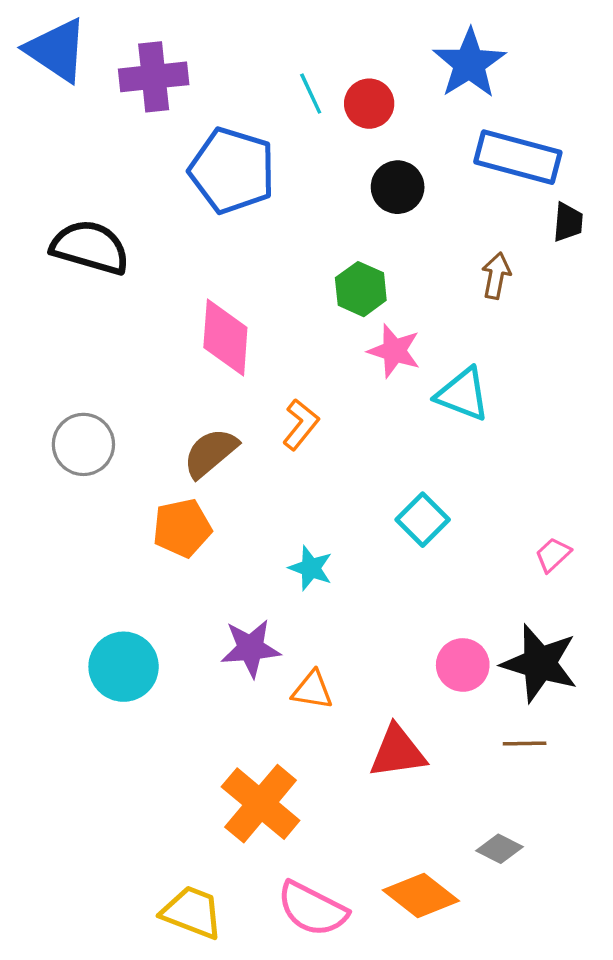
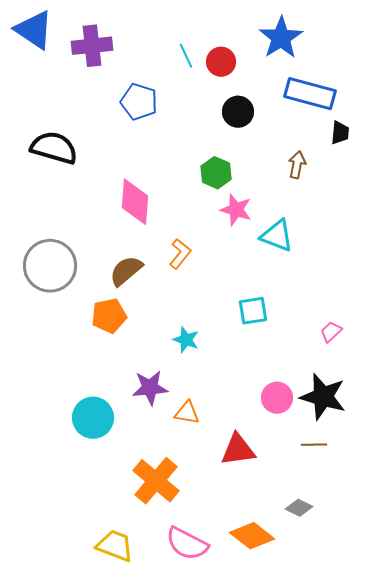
blue pentagon: (232, 170) -> (139, 102), size x0.7
gray circle: (83, 444) -> (50, 266), size x1.4
cyan square: (423, 520) -> (253, 311), turned 36
cyan circle: (124, 667) -> (93, 418), moved

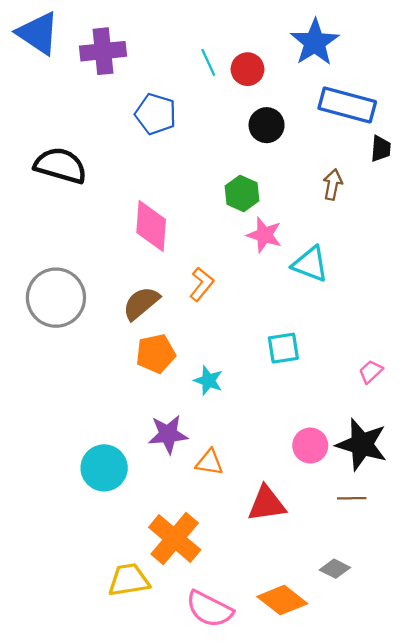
orange pentagon: (109, 316) -> (156, 354), moved
yellow trapezoid: (115, 546) -> (129, 580), moved, turned -30

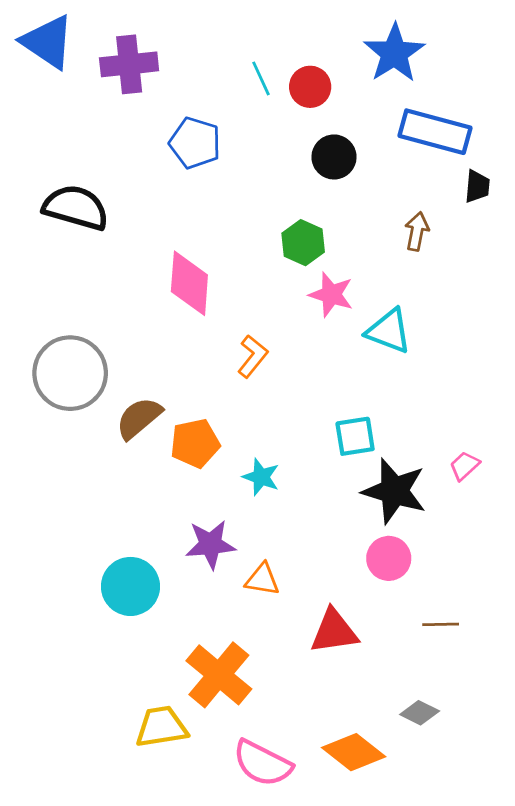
brown semicircle: (141, 303) -> (139, 418), moved
black star: (362, 444) -> (394, 491), moved

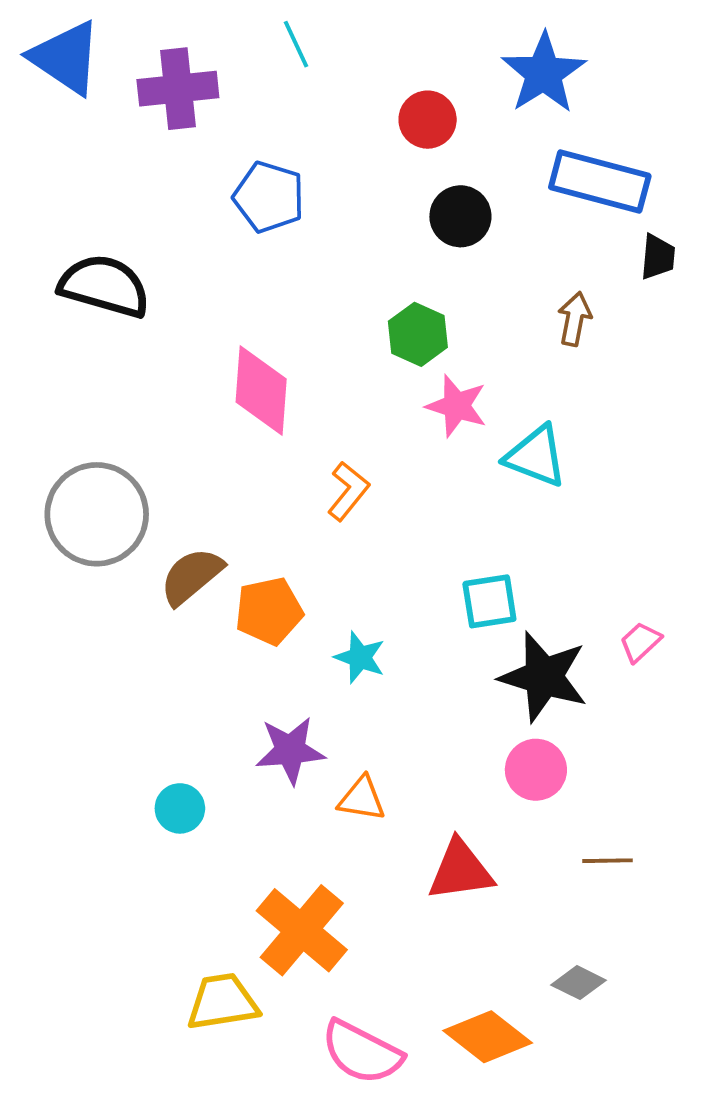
cyan line: (261, 78) -> (296, 44), moved
cyan circle: (130, 586) -> (180, 808), size x0.6

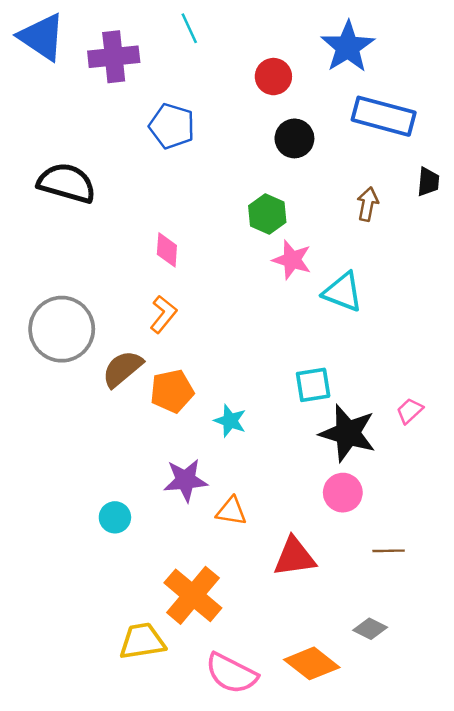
black trapezoid: (658, 257) -> (428, 182), moved
pink diamond: (261, 390) -> (167, 250), size x0.6
orange L-shape: (348, 491) -> (163, 314), moved

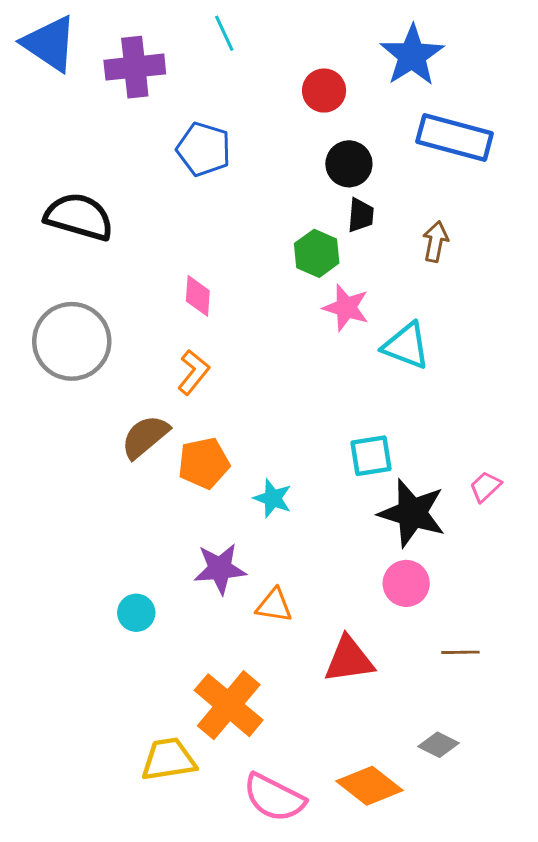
black trapezoid: (428, 182) -> (361, 215), moved
gray circle: (62, 329) -> (72, 341), moved

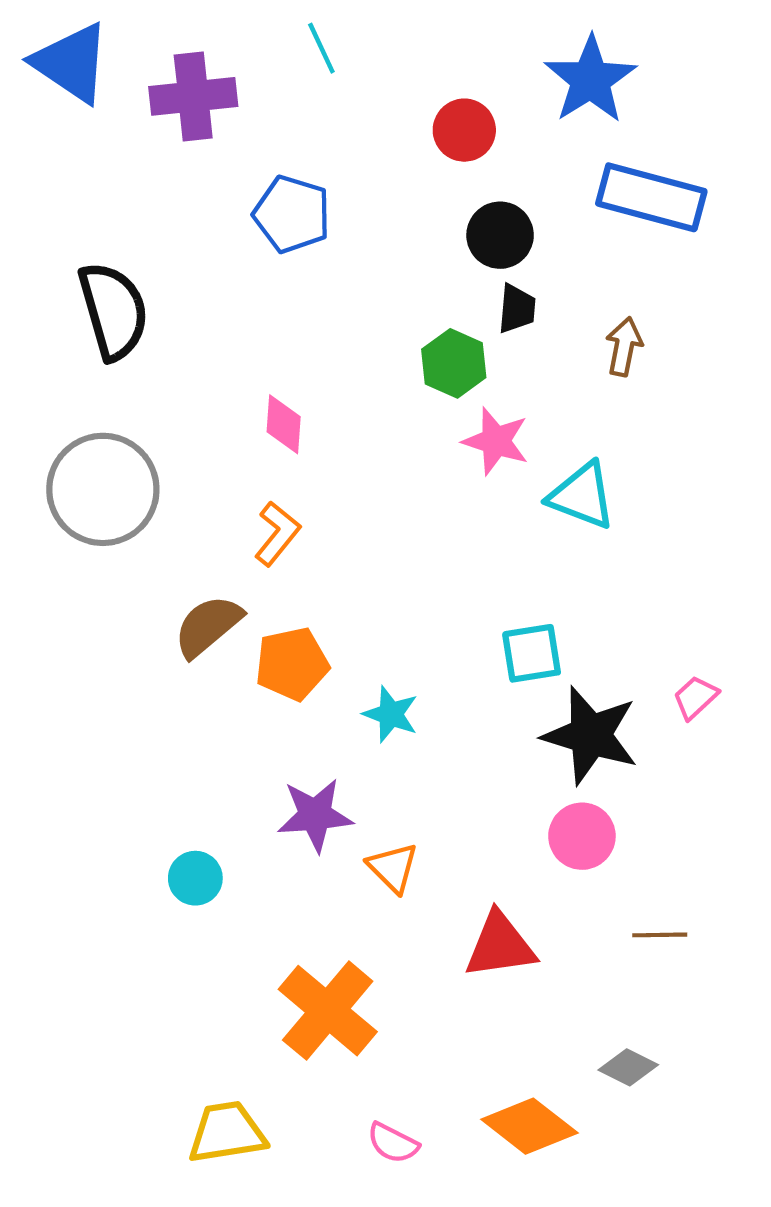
black semicircle: (79, 217) -> (113, 311), turned 58
orange triangle: (274, 605) -> (393, 868), turned 36
yellow trapezoid: (169, 759) -> (227, 1132), moved
pink semicircle: (274, 798) -> (393, 1143), size x0.6

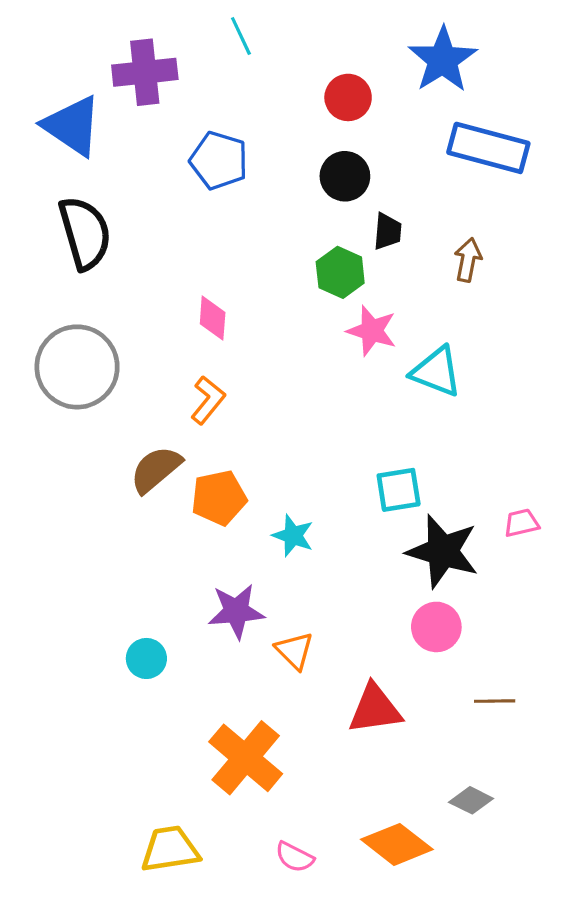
blue triangle: (71, 63) -> (72, 126), moved
black circle: (500, 235) -> (345, 176), moved
pink trapezoid: (695, 697) -> (521, 523), turned 30

